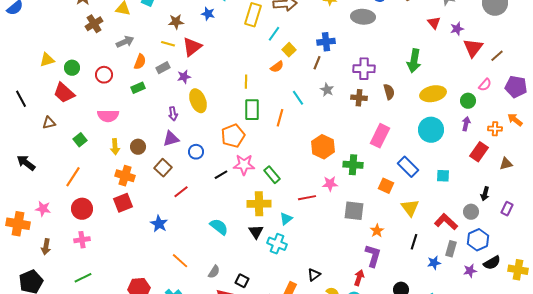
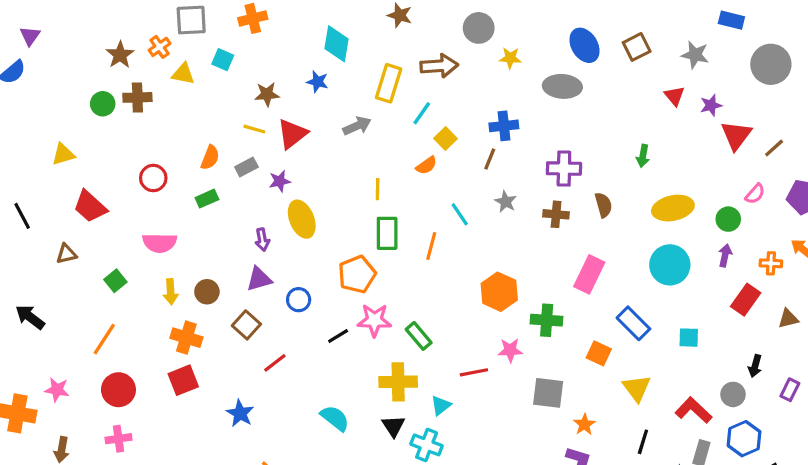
brown cross: (94, 24) -> (137, 97), turned 30
gray arrow: (125, 42) -> (357, 126), moved
green arrow: (414, 61) -> (643, 156), size x0.6
green circle: (72, 68) -> (103, 104), moved

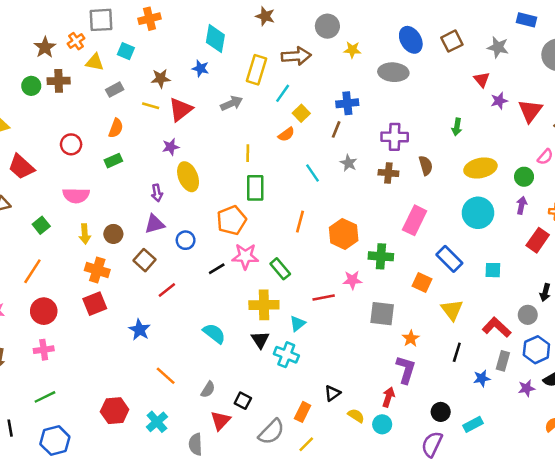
purple star: (711, 105) -> (499, 101), moved
gray rectangle: (246, 167) -> (115, 90), moved
orange line: (431, 246) -> (300, 222), moved

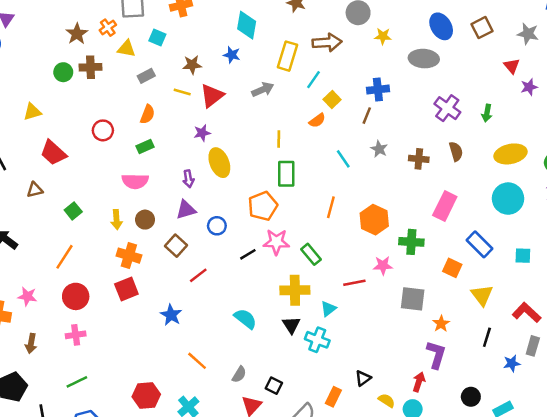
purple cross: (395, 137) -> (447, 108), moved, turned 35
pink semicircle: (76, 195) -> (135, 181), moved

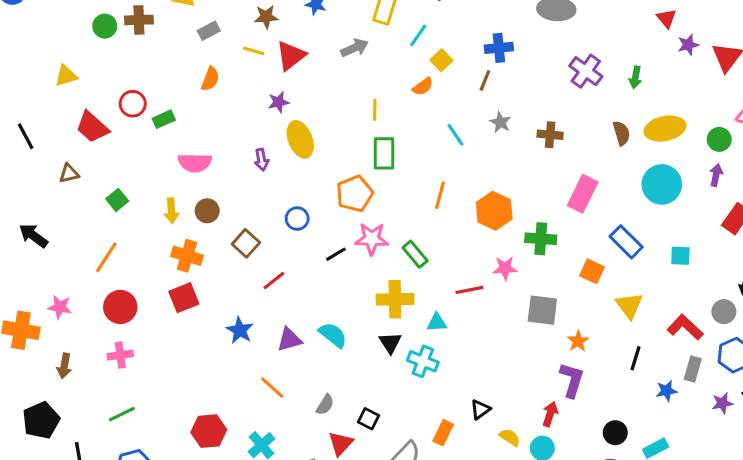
red circle: (103, 130) -> (133, 104), moved
green rectangle: (145, 147) -> (164, 119), moved
brown semicircle: (456, 151) -> (621, 133), moved
purple triangle: (186, 210) -> (289, 340), moved
cyan triangle: (328, 309) -> (437, 322), turned 35

